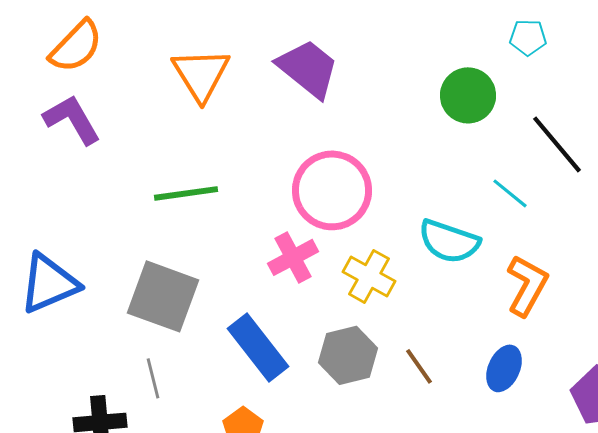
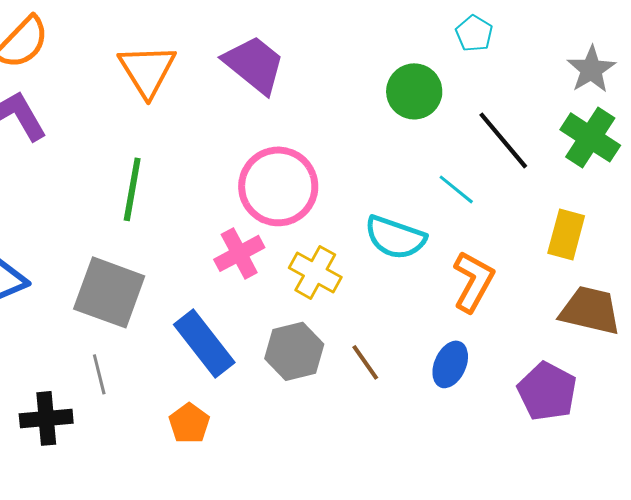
cyan pentagon: (528, 37) -> (474, 33), turned 30
green line: (186, 193) -> (132, 189), turned -72

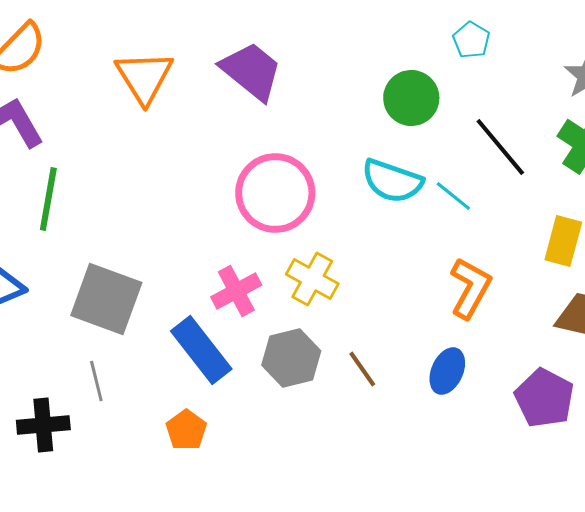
green line: (132, 189) -> (48, 199), moved
cyan semicircle: (395, 237) -> (392, 181), moved
pink cross: (239, 253) -> (236, 291), moved

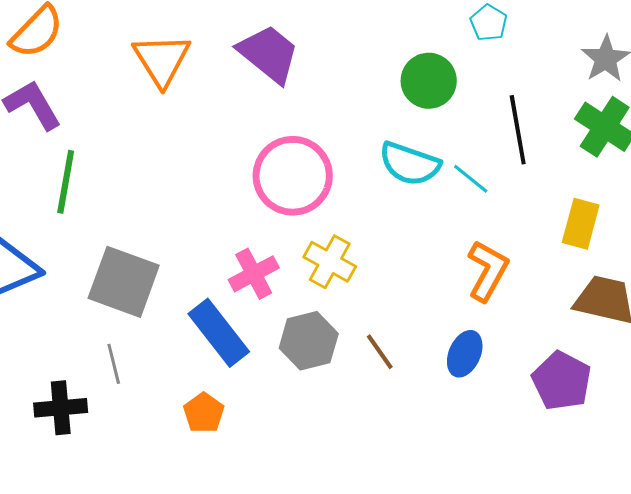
black line: (500, 147) -> (518, 130), turned 30

